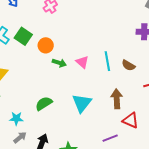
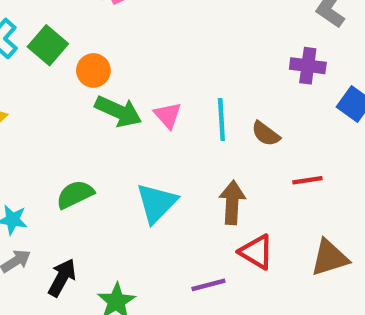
green arrow: (59, 63) -> (118, 111), size x1.5

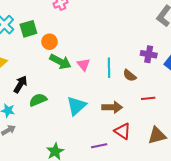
green square: (48, 45) -> (28, 29), turned 30
purple cross: (308, 66) -> (149, 54), moved
brown arrow: (232, 202) -> (112, 107), turned 84
black arrow: (62, 278) -> (20, 84), moved

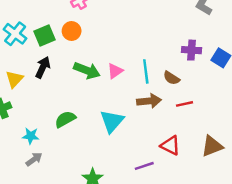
orange circle: (49, 42) -> (72, 31), moved
pink triangle: (84, 65) -> (115, 71), turned 40
black arrow: (20, 84) -> (43, 67), moved
red line: (148, 98) -> (185, 104), moved
brown arrow: (112, 107) -> (149, 101), moved

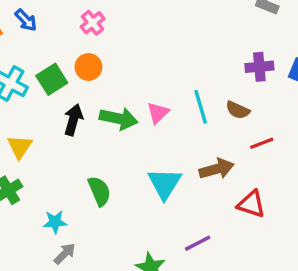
black arrow: (43, 67) -> (73, 120), moved
brown arrow: (149, 101) -> (217, 169), moved
green semicircle: (65, 119) -> (99, 191), turned 105
purple line: (144, 166) -> (198, 243), moved

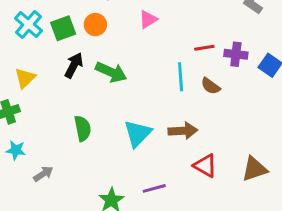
pink triangle: (158, 113) -> (148, 19), moved
red line: (262, 143) -> (204, 48), moved
cyan star: (55, 222) -> (16, 150), moved

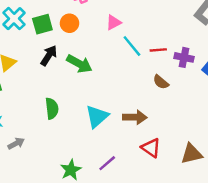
cyan line: (181, 77) -> (132, 46), moved, turned -40
purple line: (154, 188) -> (107, 163), turned -30

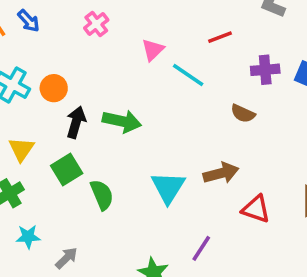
orange circle: (69, 23) -> (54, 88), moved
green square: (42, 24) -> (67, 170), moved
red line: (158, 50) -> (220, 37), moved

